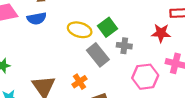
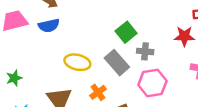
yellow ellipse: (80, 30) -> (77, 62), moved
pink hexagon: (145, 77) -> (152, 83), moved

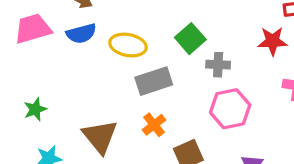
yellow ellipse: (77, 62) -> (128, 45), moved
gray rectangle: (117, 63) -> (154, 81), moved, turned -65

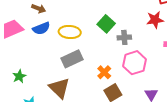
gray rectangle: (154, 81) -> (72, 59), moved
orange cross: (154, 125) -> (104, 72), moved

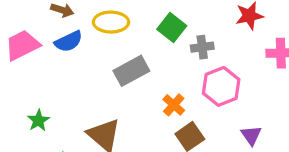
yellow ellipse: (70, 32) -> (111, 22), moved
gray rectangle: (72, 59) -> (131, 71), moved

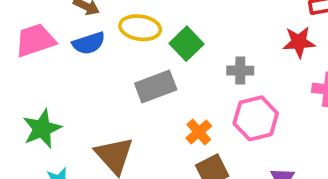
green square: (172, 27) -> (186, 44), moved
green star: (38, 120) -> (42, 129), size x1.5

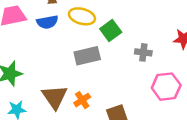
pink hexagon: (256, 118) -> (166, 87), moved
orange cross: (199, 132) -> (82, 100), moved

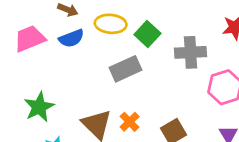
gray cross: (143, 52) -> (191, 52), size x1.5

